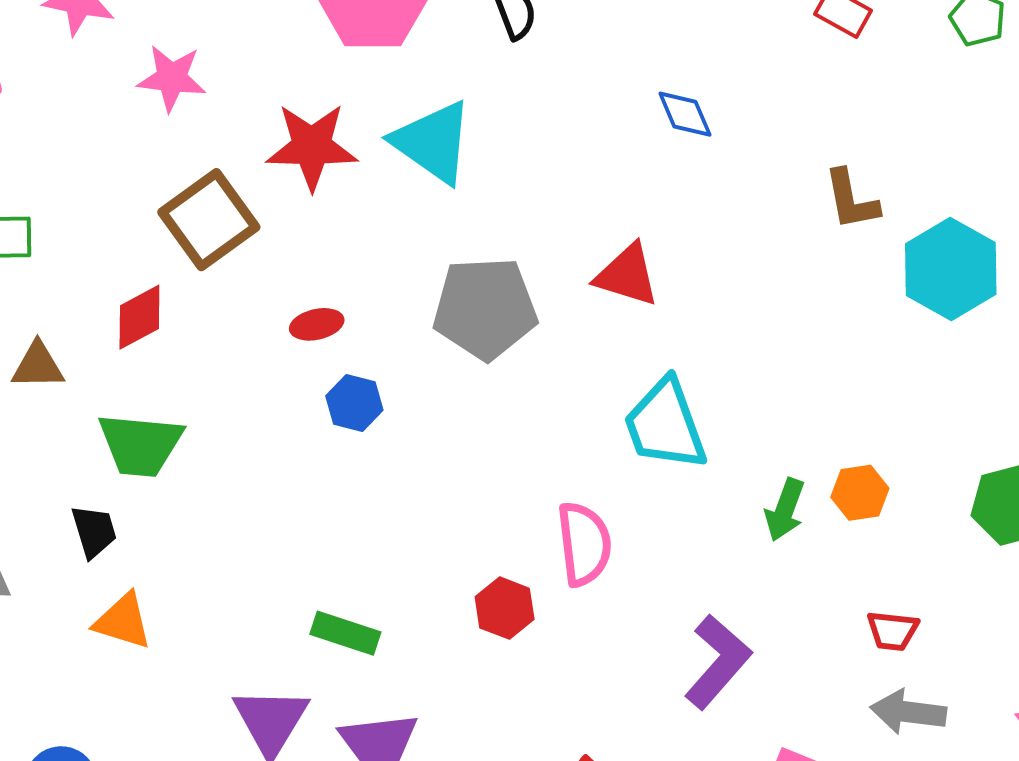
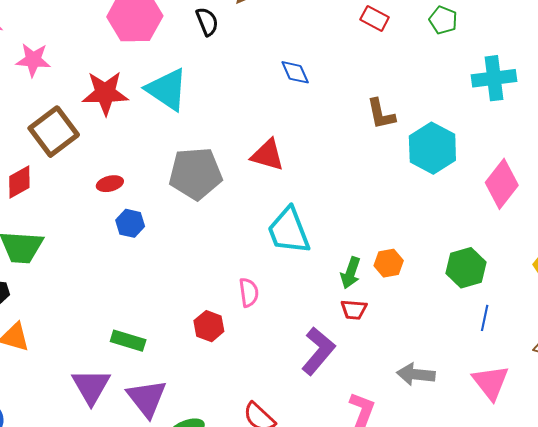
pink semicircle: (584, 544) -> (249, 292), size x0.7
red trapezoid: (893, 631) -> (354, 310), moved

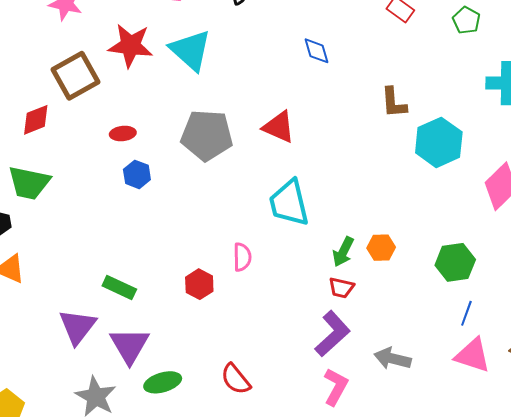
purple L-shape: (318, 351) -> (332, 334), moved
pink triangle: (491, 382) -> (473, 355), moved, turned -42

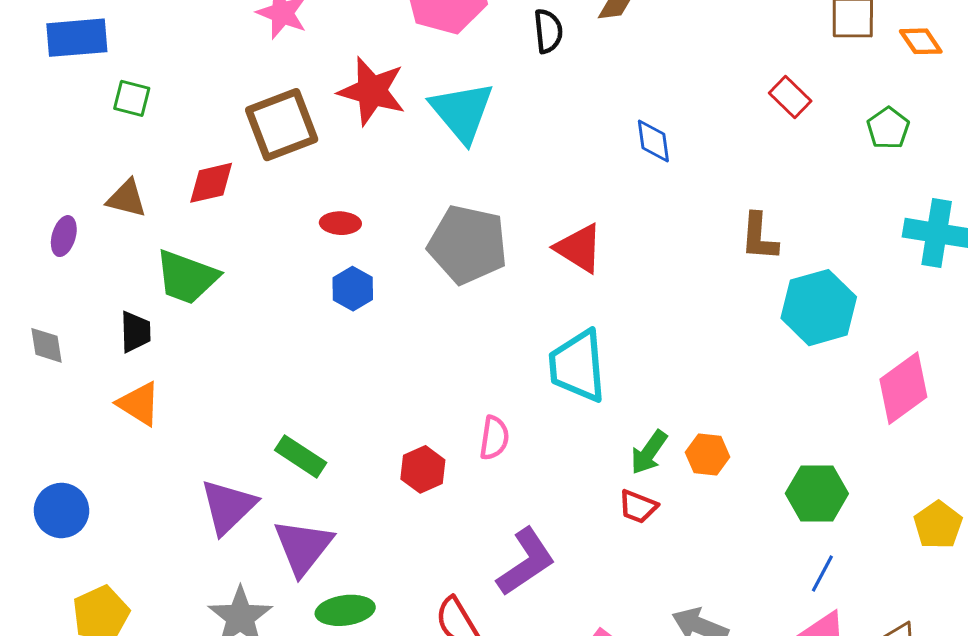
purple L-shape: (332, 334) -> (526, 562), moved

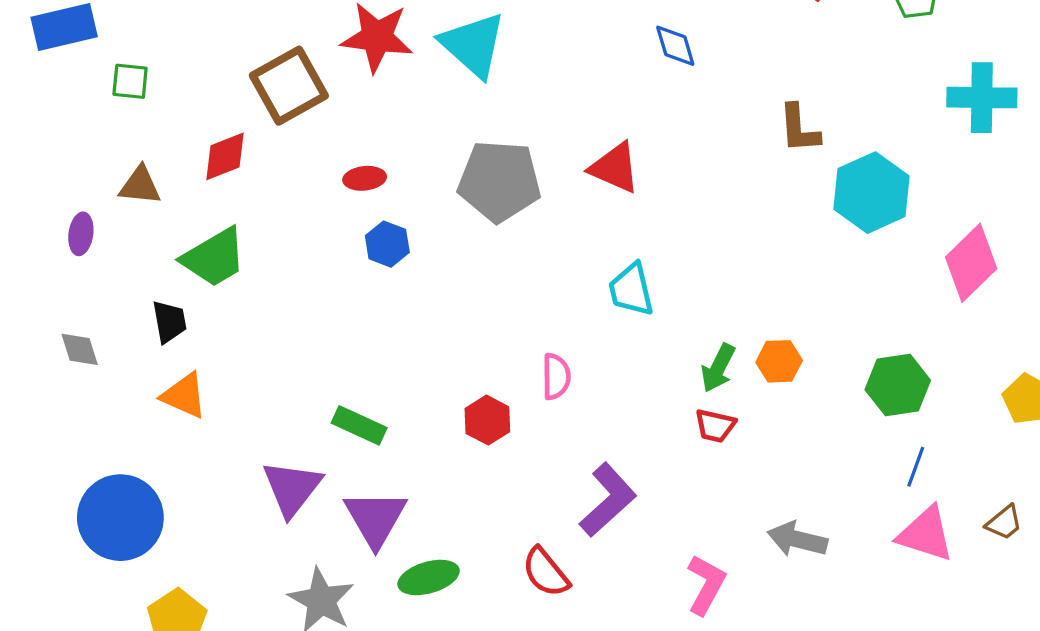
green trapezoid: (187, 277) -> (214, 257), turned -42
cyan trapezoid: (578, 366) -> (631, 290), size x0.7
blue circle: (61, 510) -> (120, 518), size x1.5

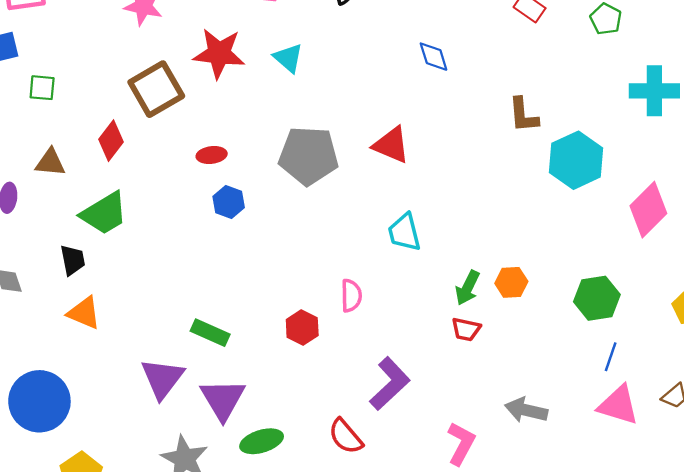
cyan triangle: (473, 45) -> (288, 58), size x0.6
red diamond: (225, 156) -> (111, 141), turned -30

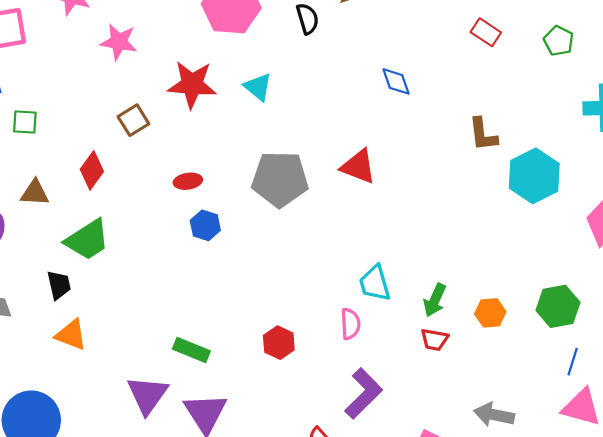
brown square: (156, 89) -> (133, 120), size x0.6
cyan trapezoid: (404, 232) -> (375, 283), moved
orange hexagon: (511, 282) -> (490, 313), moved
pink semicircle: (351, 296) -> (350, 324), moved

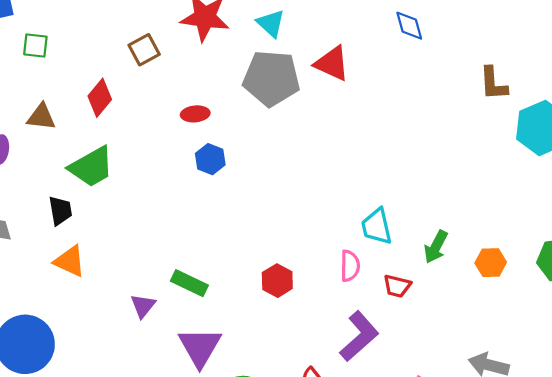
red triangle: (358, 167) -> (332, 63), moved
gray pentagon: (280, 179) -> (271, 78), moved
red trapezoid: (435, 340) -> (397, 286), moved
purple triangle: (147, 395) -> (143, 306), moved, size x0.6

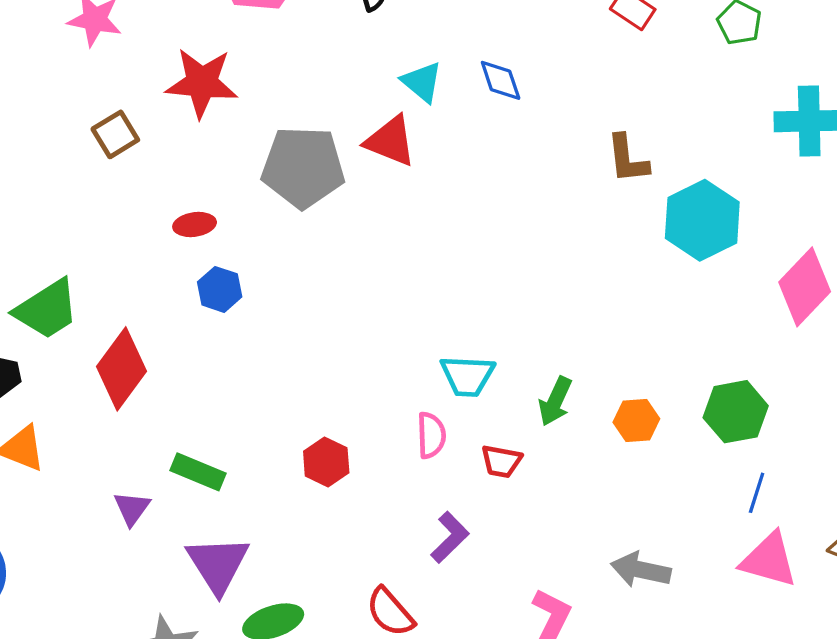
cyan triangle: (271, 23) -> (422, 82), moved
red diamond: (100, 98) -> (122, 369), moved, size x1.4
cyan trapezoid: (377, 227) -> (467, 376), turned -72
purple L-shape: (359, 336) -> (450, 537), size x0.7

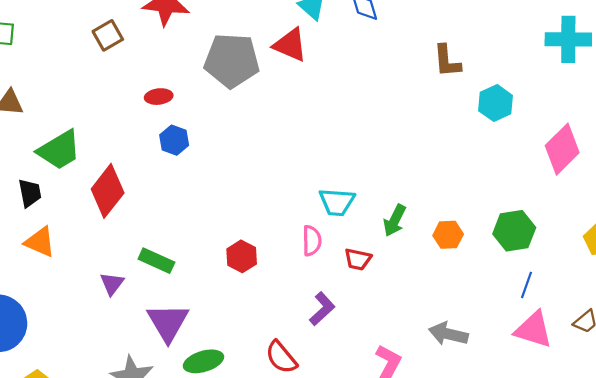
cyan hexagon: (702, 220) -> (496, 103), size x0.7

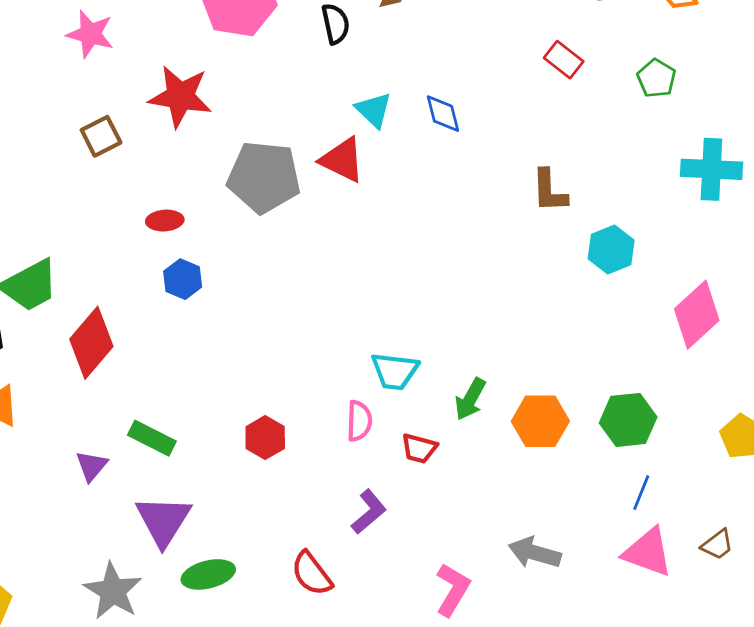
orange hexagon: (448, 235) -> (540, 421), size x1.4

